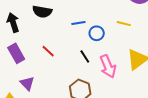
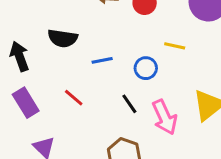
blue line: (78, 23) -> (102, 60), moved
yellow line: (124, 24) -> (175, 46), moved

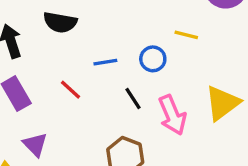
blue line: (102, 60) -> (105, 62), moved

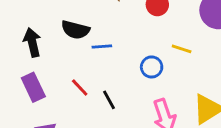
blue line: (105, 62) -> (102, 46), moved
black line: (133, 99) -> (109, 100), moved

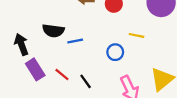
purple rectangle: (33, 87) -> (35, 69), moved

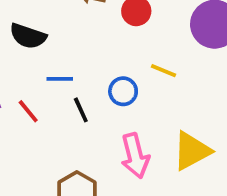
blue line: (75, 41) -> (60, 79), moved
black line: (86, 81) -> (81, 110), moved

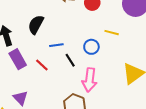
black semicircle: (28, 36) -> (36, 25), turned 108
pink arrow: (135, 156) -> (90, 80), moved, turned 30

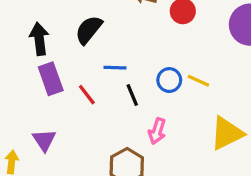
yellow line: (112, 33) -> (198, 81), moved
pink arrow: (90, 80) -> (157, 131), size x0.7

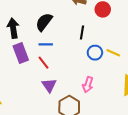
blue line: (115, 68) -> (46, 44), moved
black line: (132, 95) -> (82, 32), moved, turned 32
purple triangle: (44, 140) -> (49, 85), moved

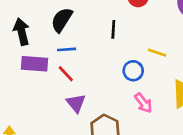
purple rectangle: (21, 53) -> (34, 64), turned -60
blue circle: (95, 53) -> (133, 71), moved
pink arrow: (88, 85) -> (143, 103), moved, turned -49

